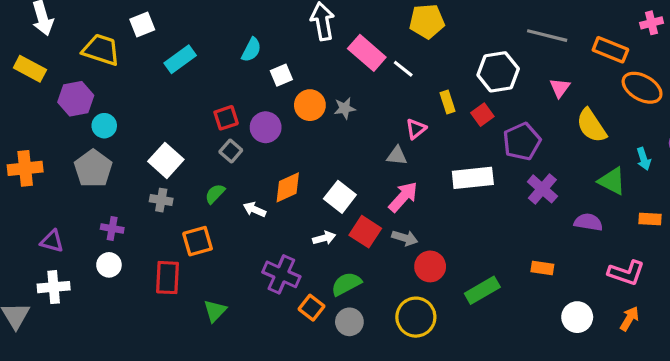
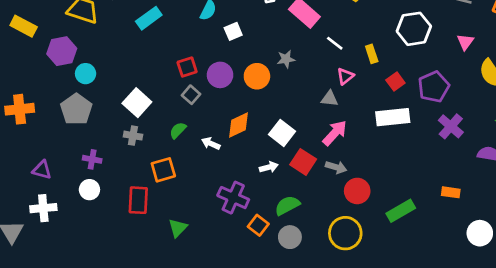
white line: (403, 69) -> (335, 43), moved
orange circle: (310, 105) -> (257, 76), moved
red square: (482, 115) -> (395, 82), moved

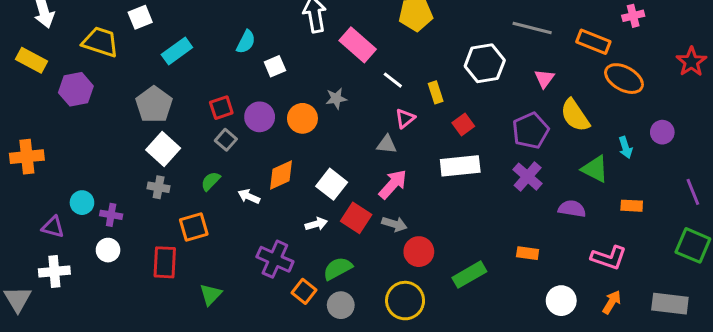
cyan circle: (86, 74) -> (82, 203), moved
purple pentagon: (434, 87) -> (531, 131), moved
gray pentagon: (76, 109) -> (154, 105), moved

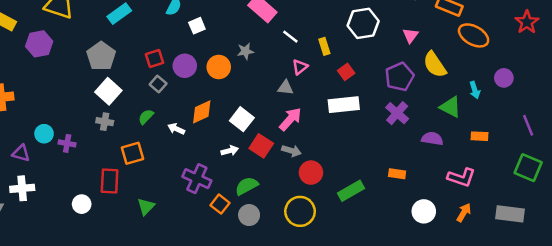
white circle: (108, 250) -> (82, 204), moved

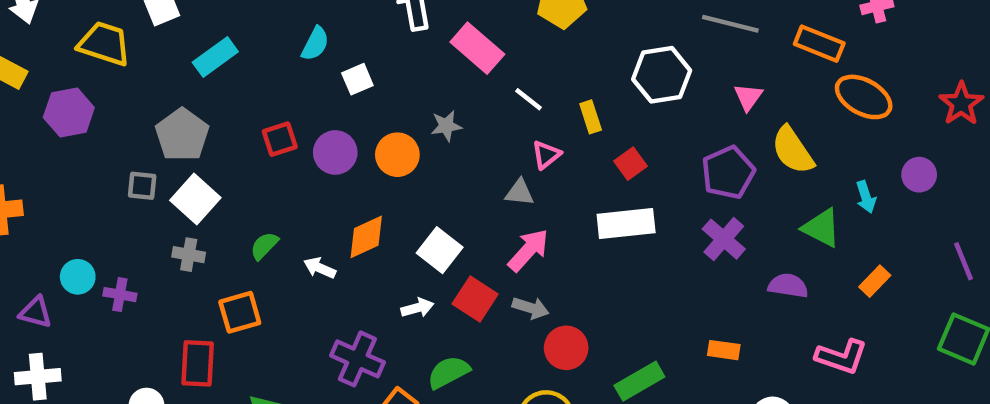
red star: (527, 22) -> (961, 104), moved
gray square: (158, 84) -> (142, 186), moved, turned -35
orange rectangle: (480, 136) -> (875, 281), turned -49

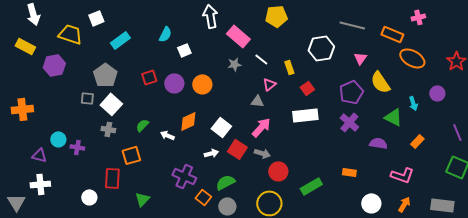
gray star: (446, 126) -> (234, 64), moved

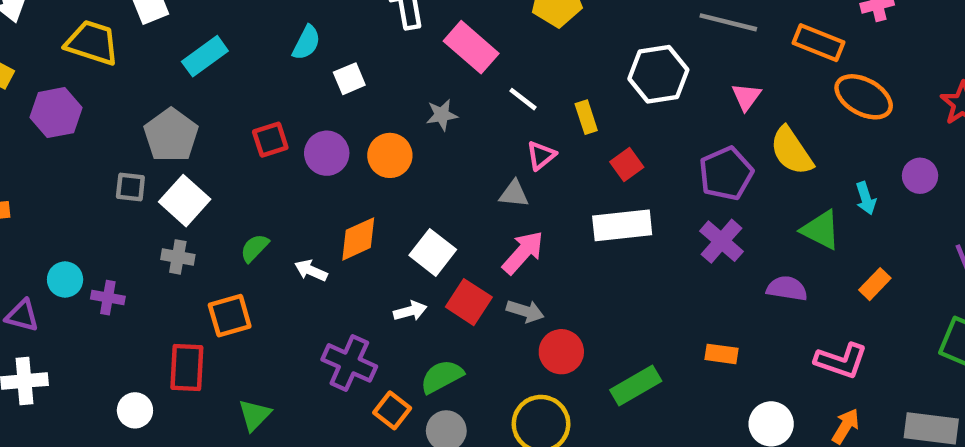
gray star: (234, 64) -> (442, 115), moved

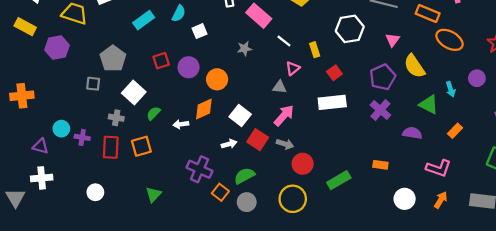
cyan rectangle: (205, 56) -> (144, 20), moved
orange circle: (390, 155) -> (217, 79), moved
white square: (185, 201) -> (134, 92), moved
white arrow: (311, 270) -> (181, 124), turned -32
red rectangle: (187, 367) -> (111, 147), moved

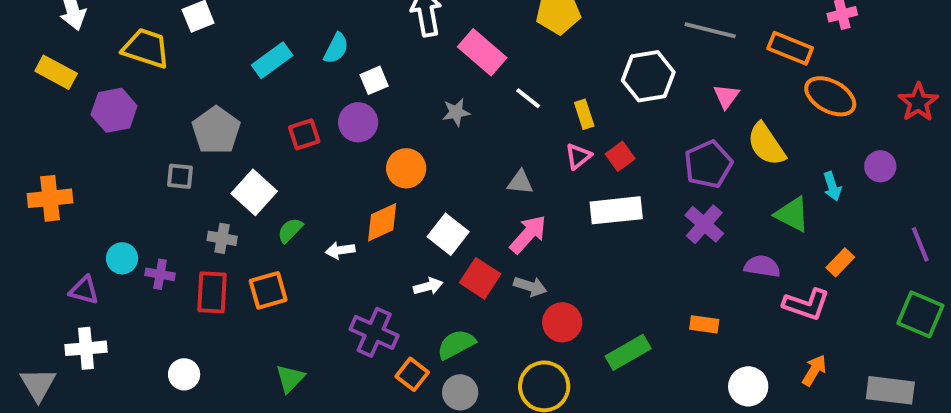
purple circle: (189, 67) -> (358, 122), moved
pink triangle: (293, 68) -> (578, 156), moved
pink L-shape: (439, 168) -> (806, 304), moved
orange arrow: (441, 200) -> (814, 370), moved

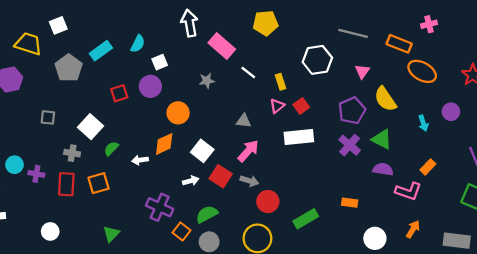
gray pentagon: (216, 130) -> (69, 68), moved
green triangle: (792, 214) -> (382, 139), moved

